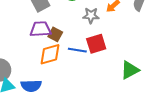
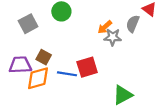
gray star: (91, 15) -> (113, 37), moved
purple trapezoid: (41, 29) -> (20, 65), moved

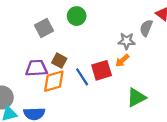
orange arrow: (105, 27) -> (122, 61), moved
blue line: (67, 74) -> (82, 77), turned 48

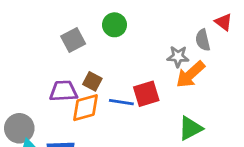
gray semicircle: (146, 28) -> (203, 40), turned -35
orange arrow: (122, 61) -> (190, 74), moved, size x1.6
blue line: (82, 77) -> (121, 102), turned -48

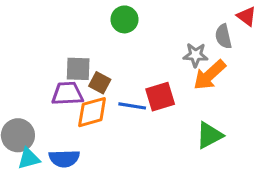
gray square: (73, 40) -> (78, 69), moved, turned 30

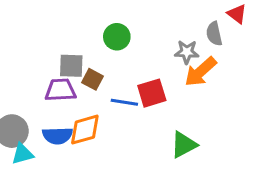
green circle: (125, 19) -> (117, 37), moved
orange diamond: (92, 112) -> (85, 130), moved
green triangle: (209, 135) -> (184, 145), moved
blue semicircle: (64, 158) -> (57, 136), moved

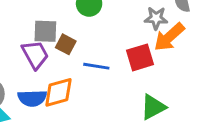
purple trapezoid: (61, 90) -> (35, 55), turned 64
red square: (152, 93) -> (140, 57), moved

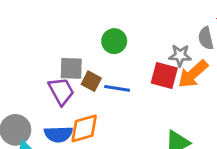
red square: (140, 57) -> (164, 75), moved, turned 32
blue line: (96, 66) -> (117, 88), moved

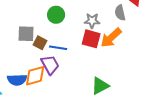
gray star: (180, 55) -> (92, 21), moved
purple trapezoid: (61, 91) -> (50, 65), moved

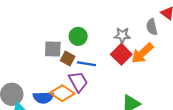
green circle: (56, 15) -> (78, 36), moved
red square: (91, 39) -> (121, 54), turned 30
orange diamond: (35, 76) -> (62, 93), turned 50

